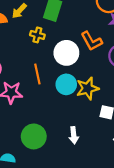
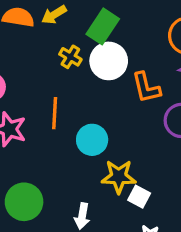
white circle: (66, 53) -> (109, 61), moved
yellow star: (88, 88) -> (119, 177), moved

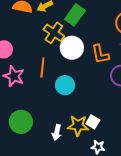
yellow cross: (70, 57) -> (54, 33), size x1.5
white circle: (109, 61) -> (72, 48), moved
yellow star: (119, 177) -> (78, 126), moved

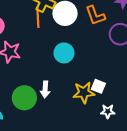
orange line: (42, 67) -> (38, 18), moved
white arrow: (57, 132) -> (45, 89), moved

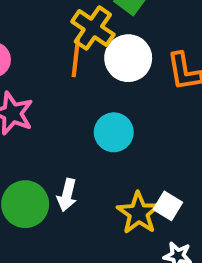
yellow star: (84, 93) -> (139, 213), turned 30

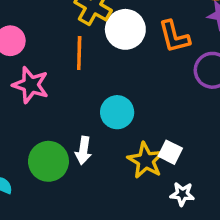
orange line: (76, 57) -> (79, 53), moved
cyan circle: (114, 132) -> (117, 112), moved

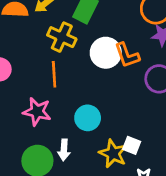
white circle: (125, 29) -> (106, 53), moved
pink star: (31, 85) -> (37, 112), moved

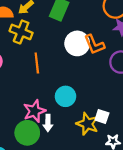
yellow cross: (62, 37) -> (21, 32), moved
pink star: (37, 112) -> (34, 111), moved, turned -30

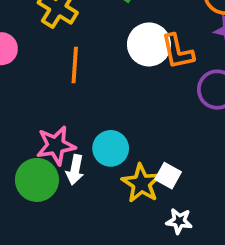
cyan circle: (65, 96) -> (111, 148), moved

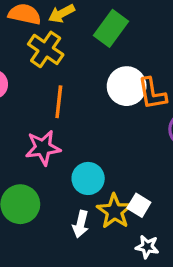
pink star: (56, 145) -> (43, 148), moved
white arrow: (75, 170) -> (81, 224), moved

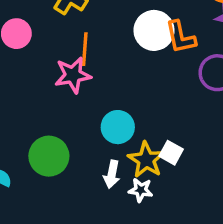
pink star: (43, 148) -> (73, 75), moved
white star: (147, 247) -> (141, 190), moved

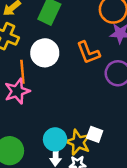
white circle: (154, 30) -> (45, 53), moved
cyan circle: (118, 127) -> (55, 139), moved

